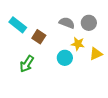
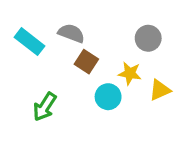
gray semicircle: (67, 23) -> (71, 33), moved
brown square: (39, 37) -> (86, 62), moved

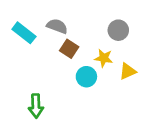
green arrow: (45, 107) -> (36, 106), moved, turned -35

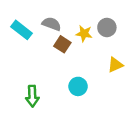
yellow star: (104, 58) -> (84, 33), moved
cyan circle: (86, 77) -> (78, 86), moved

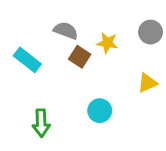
gray circle: (107, 27) -> (151, 32), moved
cyan rectangle: (21, 30) -> (27, 60), moved

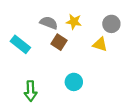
yellow star: (107, 43) -> (74, 22), moved
yellow triangle: (147, 83) -> (100, 44), moved, turned 42

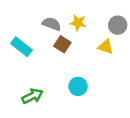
green arrow: (31, 91) -> (32, 96), turned -114

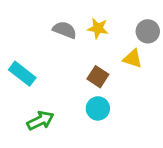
brown square: (62, 44) -> (98, 77), moved
cyan rectangle: (22, 47) -> (22, 74), moved

